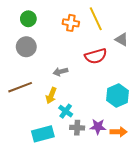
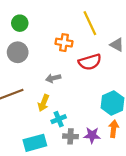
orange cross: (71, 23) -> (64, 43), moved
cyan cross: (66, 111) -> (59, 119), turned 32
orange arrow: (119, 132) -> (114, 129), moved, turned -84

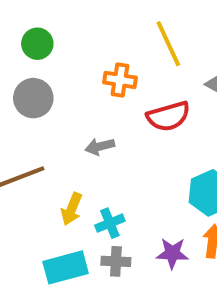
yellow arrow: (44, 103) -> (72, 209), moved
gray cross: (70, 136) -> (116, 261), moved

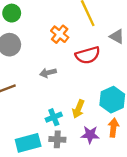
orange cross: (120, 80) -> (60, 34), turned 30
yellow arrow: (72, 209) -> (78, 109), moved

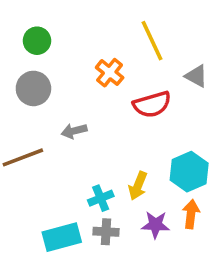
gray arrow: (48, 73) -> (74, 131), moved

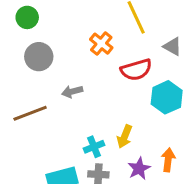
green circle: (37, 41) -> (27, 17), moved
cyan hexagon: (189, 172) -> (167, 97), moved
purple star: (156, 225) -> (139, 169), turned -30

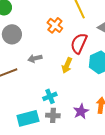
red semicircle: (136, 70) -> (79, 43), turned 130
yellow arrow: (125, 137) -> (67, 65), moved

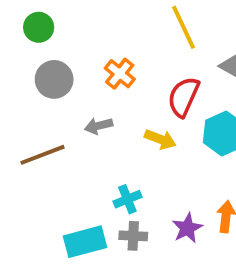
orange cross: (55, 25) -> (120, 74), moved
yellow arrow: (67, 65) -> (160, 139), turned -91

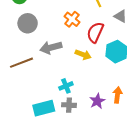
orange cross: (120, 74) -> (72, 19), moved
gray arrow: (98, 126) -> (51, 48), size x1.5

